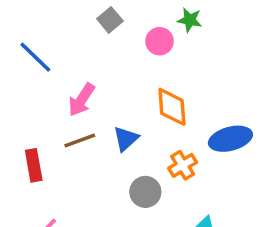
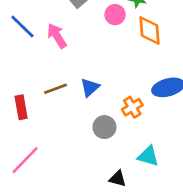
pink arrow: (82, 100) -> (57, 36), moved, turned 115
orange diamond: (172, 107) -> (149, 30), moved

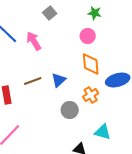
pink circle: (115, 15) -> (88, 36), moved
orange diamond: (149, 30) -> (91, 64), moved

